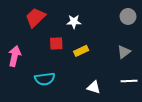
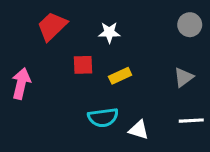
cyan semicircle: (45, 79) -> (103, 117), moved

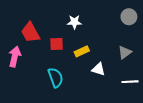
red trapezoid: (52, 26) -> (30, 32), moved, turned -75
cyan semicircle: (103, 117) -> (56, 78), moved, turned -102
white triangle: (139, 130) -> (99, 69), moved

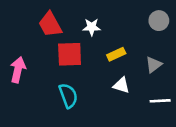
red trapezoid: (30, 32) -> (50, 24), moved
red square: (57, 44) -> (70, 54), size x1.5
yellow rectangle: (82, 51) -> (116, 54), moved

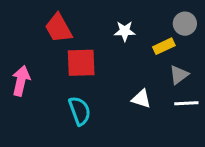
white star: (92, 27) -> (125, 31), moved
yellow rectangle: (116, 54) -> (164, 46), moved
white line: (160, 101) -> (186, 103), moved

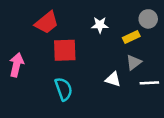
red trapezoid: (59, 28) -> (47, 23), turned -100
gray triangle: (179, 75) -> (134, 62), moved

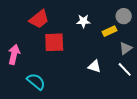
gray triangle: (134, 62) -> (126, 48), moved
white line: (149, 83) -> (125, 69), turned 49
cyan semicircle: (64, 89) -> (36, 82), moved, turned -30

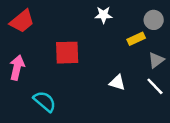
red trapezoid: (39, 19) -> (22, 21), moved
white star: (83, 21) -> (104, 15), moved

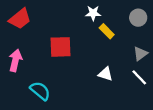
yellow rectangle: (136, 39) -> (107, 31), moved, turned 70

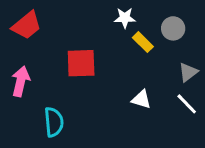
gray circle: (138, 18) -> (173, 28), moved
cyan semicircle: (40, 91) -> (54, 122), turned 45

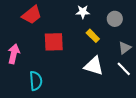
red trapezoid: (27, 25) -> (32, 15), moved
yellow rectangle: (143, 42) -> (93, 36), moved
white triangle: (141, 99) -> (94, 66), size x1.5

